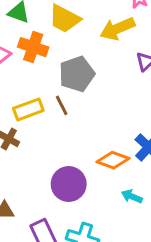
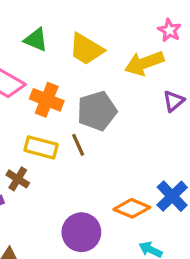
orange cross: (33, 47) -> (47, 100), moved
yellow rectangle: (28, 109) -> (41, 147), turned 32

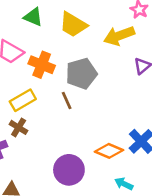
yellow rectangle: (41, 147) -> (23, 100), moved, turned -45

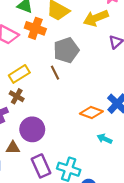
orange cross: (42, 65) -> (35, 28), moved
purple circle: (69, 170) -> (32, 129), moved

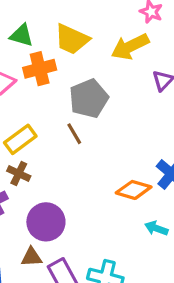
orange cross: (35, 28) -> (40, 69), turned -30
brown triangle: (13, 148) -> (31, 257), moved

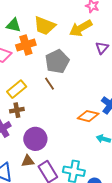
brown cross: (19, 174) -> (17, 110), turned -32

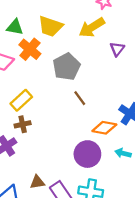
orange cross: (26, 45) -> (30, 49), turned -30
brown line: (50, 84) -> (80, 98), moved
purple circle: (35, 139) -> (87, 154), moved

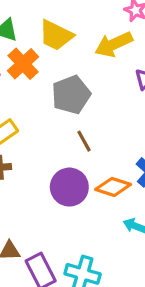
purple circle: (87, 154) -> (69, 187), moved

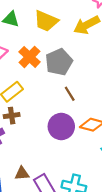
orange cross: (23, 64) -> (30, 57), moved

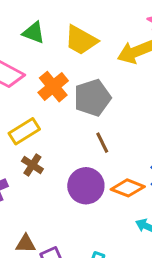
brown cross: (12, 116) -> (32, 165), moved, turned 35

